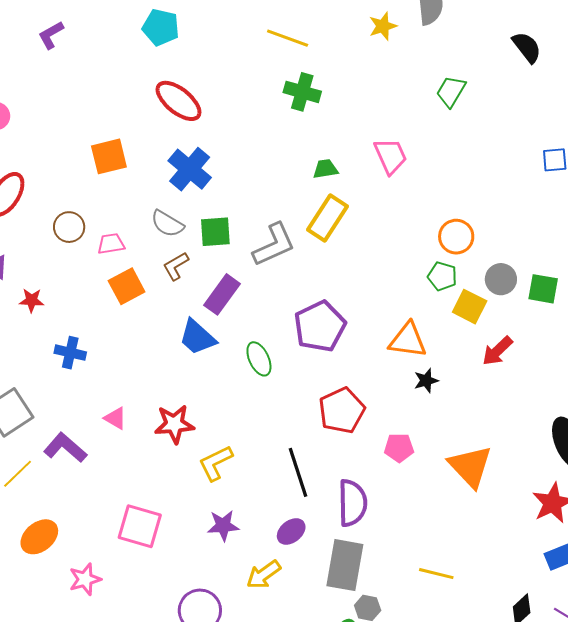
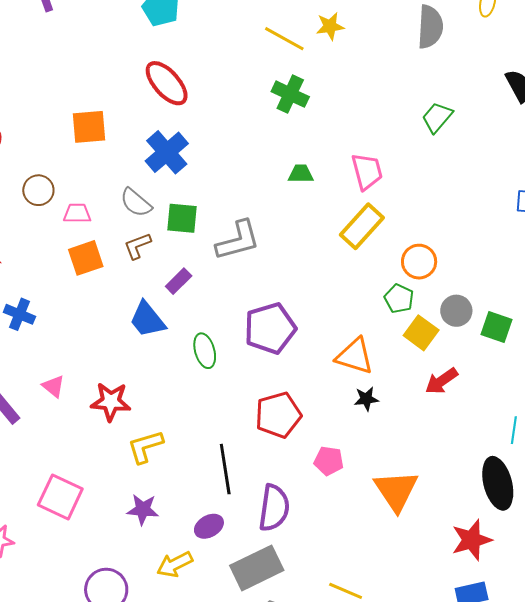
yellow star: (383, 26) -> (330, 26), moved
yellow rectangle: (328, 218) -> (362, 226), moved
purple rectangle: (222, 294) -> (179, 281), size x0.7
gray rectangle: (345, 565) -> (257, 568), turned 45

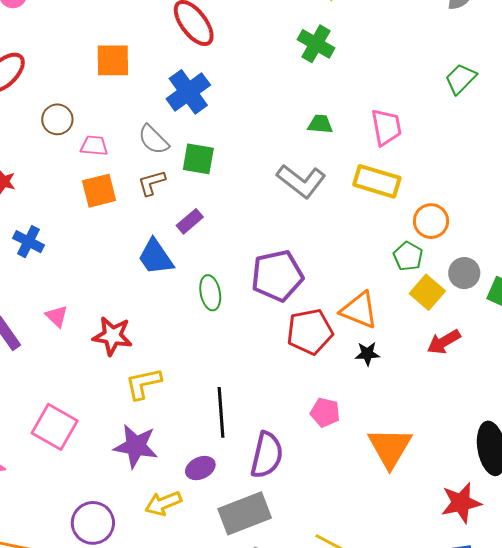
yellow rectangle: (362, 226) -> (377, 181), turned 60
gray L-shape: (238, 240) -> (301, 181), moved, turned 48
red pentagon: (278, 415) -> (310, 332), moved
purple star: (143, 510) -> (136, 446), size x1.4

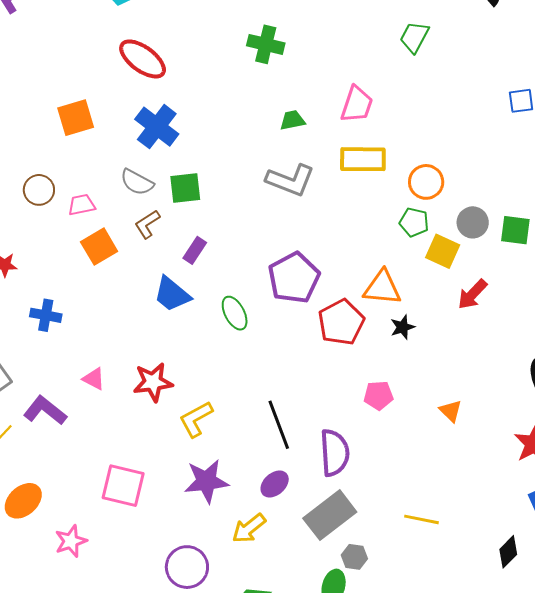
pink trapezoid: (386, 127) -> (357, 104), turned 45
orange triangle: (390, 448) -> (451, 411), size x0.5

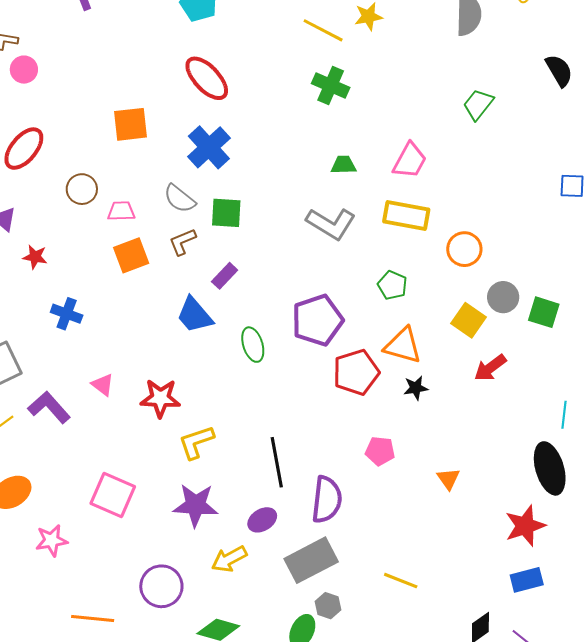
green pentagon: (414, 222) -> (392, 285), moved

